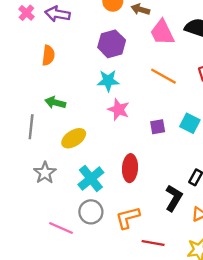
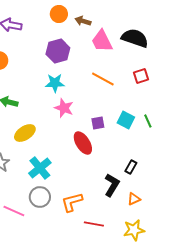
red ellipse: (130, 168) -> (83, 143), moved, turned -35

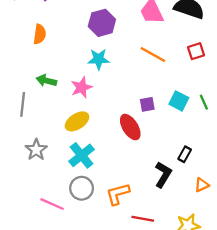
pink star: (64, 108) -> (82, 87), moved, turned 30
yellow ellipse: (25, 133) -> (77, 121), moved
orange triangle: (134, 199) -> (202, 185), moved

